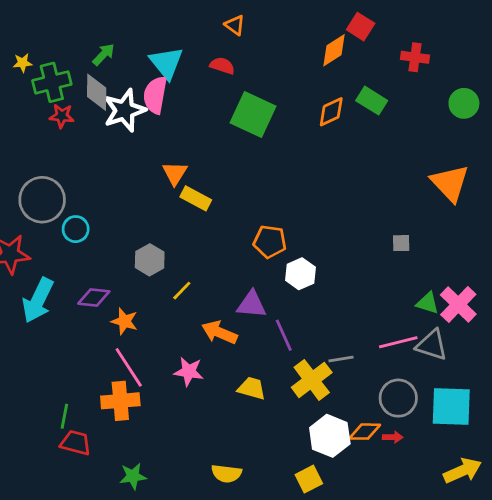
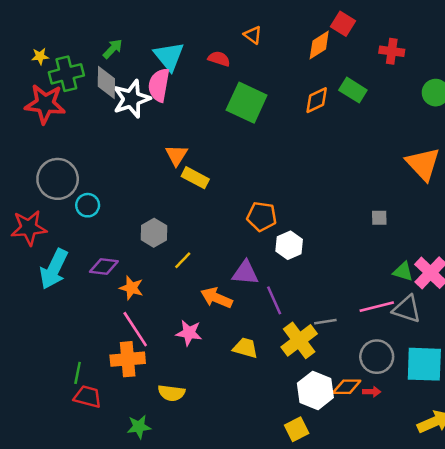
orange triangle: (235, 25) -> (253, 35), moved
red star: (62, 116) -> (45, 104), moved, size x1.8
yellow semicircle: (226, 473) -> (171, 393), moved

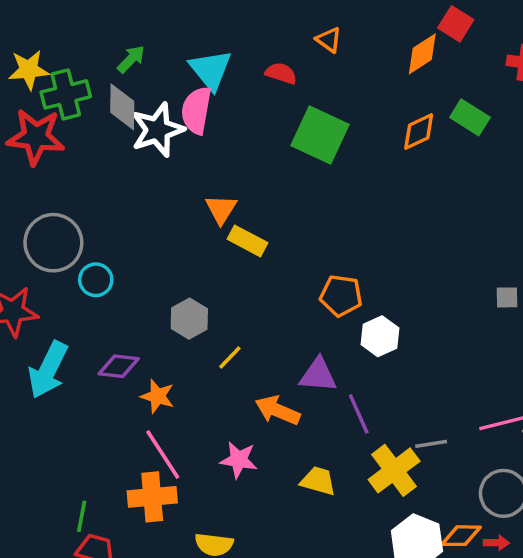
yellow star: (40, 56) -> (29, 70), size x1.6

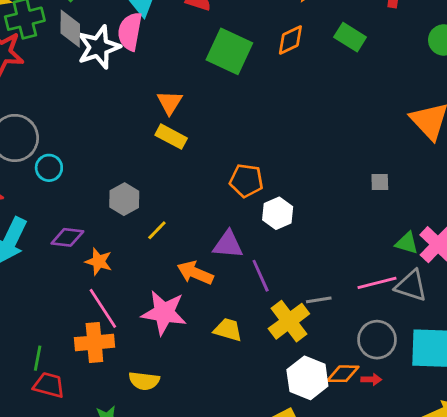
orange diamond: (419, 132) -> (290, 40), moved
orange triangle: (221, 209) -> (170, 102), moved
pink star: (239, 460) -> (164, 313), size x1.5

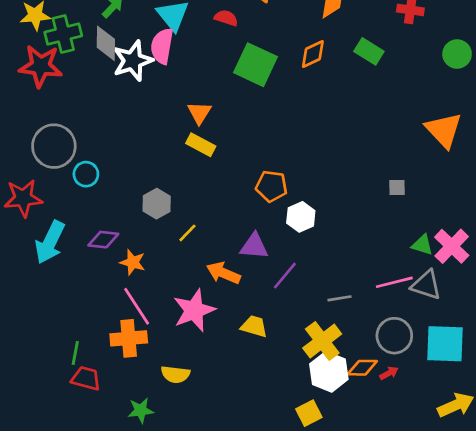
purple line: (261, 276) -> (285, 276), turned 64
pink star: (164, 313) -> (194, 310), turned -30
yellow cross: (289, 321) -> (322, 341), moved
red arrow: (371, 379) -> (389, 373), turned -30

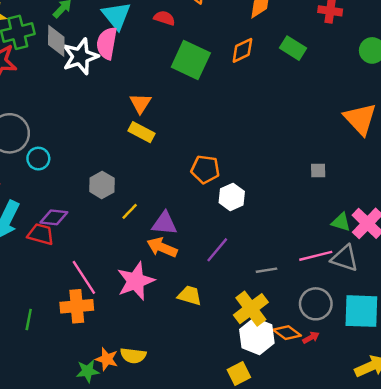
purple triangle: (254, 246) -> (164, 223), moved
orange star: (133, 262) -> (107, 359), moved
orange diamond: (362, 368) -> (287, 333), turned 36
yellow semicircle: (175, 374) -> (133, 355), moved
red trapezoid: (86, 378) -> (41, 234), moved

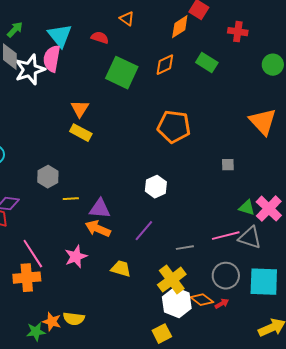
orange pentagon: (205, 169) -> (174, 127), moved, size x1.4
yellow line: (130, 211) -> (71, 199), turned 42
pink star: (136, 281) -> (76, 257), size x0.7

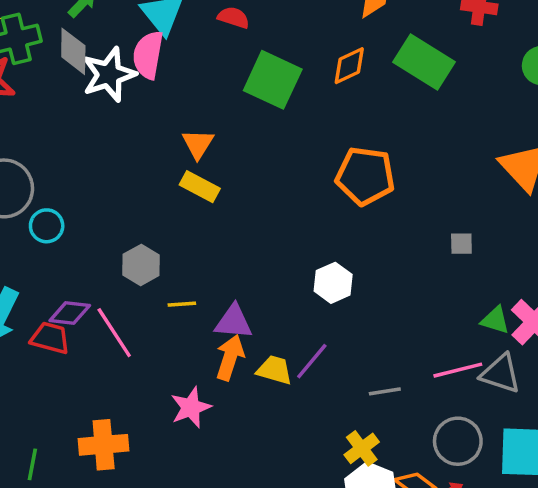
green rectangle: (207, 63) -> (424, 62), size x1.5
orange arrow: (98, 229) -> (230, 358), turned 85
pink line: (33, 254) -> (114, 333), moved
yellow trapezoid: (121, 269) -> (274, 370), moved
yellow cross: (172, 280) -> (362, 448), size x0.7

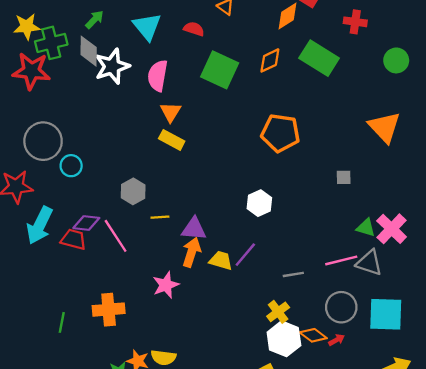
pink semicircle: (148, 55) -> (158, 76), moved

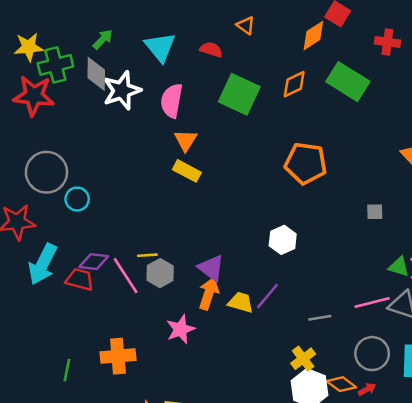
gray hexagon: (133, 191) -> (160, 273), moved
yellow line: (160, 217) -> (147, 255), moved
purple triangle: (194, 229) -> (211, 268), turned 32

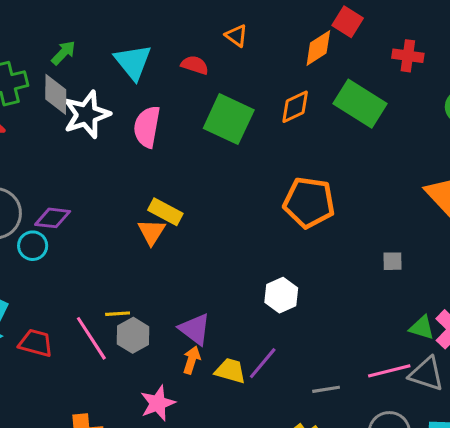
orange triangle: (186, 140) -> (152, 232), moved
purple diamond: (94, 262) -> (53, 218), moved
orange arrow: (209, 294) -> (192, 360), size x0.7

